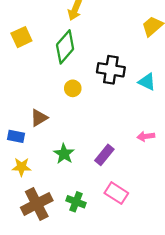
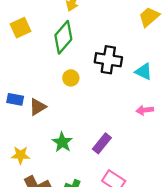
blue rectangle: (16, 136) -> (15, 99), moved
pink arrow: (146, 136) -> (145, 110), moved

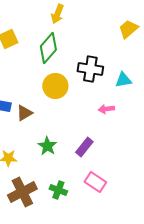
cyan triangle: (144, 72) -> (123, 80), turned -36
yellow circle: (71, 78) -> (55, 86), size x1.6
pink arrow: (145, 110) -> (106, 109), moved

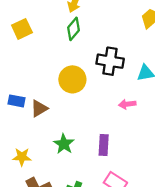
green diamond: (48, 48) -> (74, 29), moved, size x0.7
purple rectangle: (84, 147) -> (104, 145), turned -36

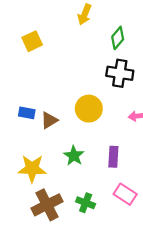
green diamond: (74, 29) -> (118, 38), moved
yellow circle: (72, 79) -> (89, 109), moved
yellow star: (22, 157) -> (32, 168), size x1.5

